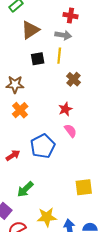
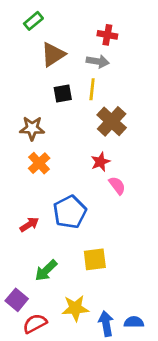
brown cross: (74, 79) -> (112, 121), size x1.5
pink semicircle: (70, 131) -> (117, 185), moved
yellow square: (84, 187) -> (95, 259), moved

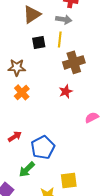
brown cross: (112, 121) -> (74, 62), turned 30
pink semicircle: (117, 185) -> (92, 117), moved, turned -80
blue pentagon: (70, 212) -> (43, 147), moved
yellow square: (95, 259) -> (69, 180), moved

